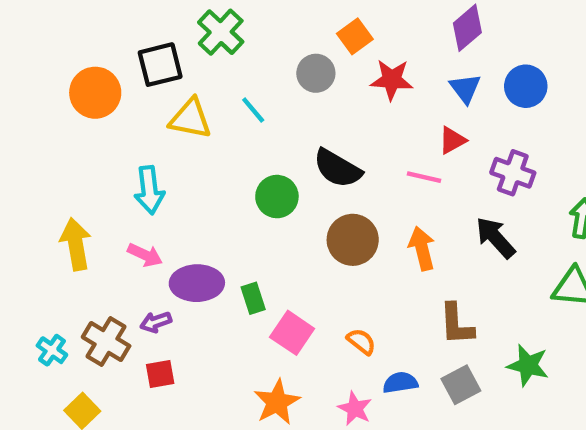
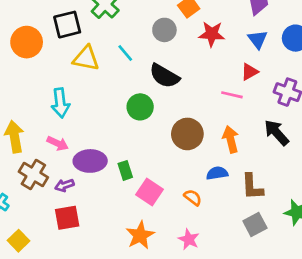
black semicircle: (338, 168) -> (164, 76), moved
brown cross: (106, 342) -> (33, 174), moved
red square: (160, 374) -> (67, 218), size x1.4
blue semicircle: (400, 383) -> (217, 173), moved

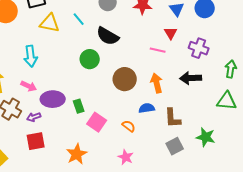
red triangle: (250, 72) -> (171, 33), turned -32
black arrow: (277, 133) -> (191, 78), turned -50
orange star: (140, 235) -> (77, 154), moved

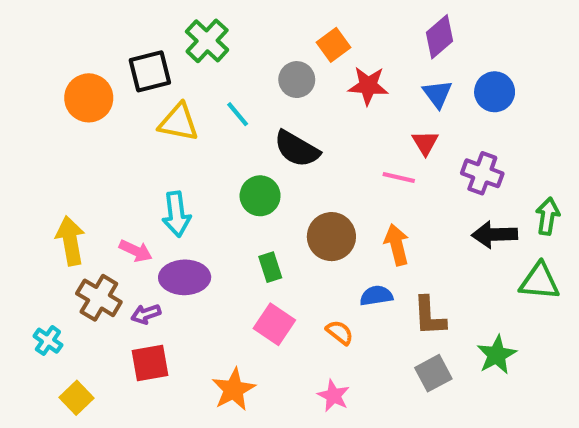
cyan arrow: (31, 56) -> (176, 214), moved
black arrow: (191, 78) -> (495, 235), moved
green rectangle: (79, 106) -> (270, 267), moved
green star: (206, 137) -> (497, 355), turned 30

